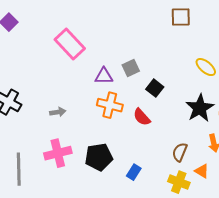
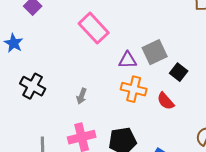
gray square: (131, 68) -> (155, 52), size x1.4
gray arrow: (58, 112) -> (82, 96), turned 119

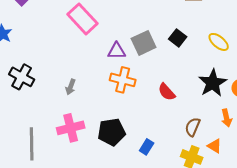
black square: (179, 72) -> (178, 38), moved
red semicircle: (166, 101) -> (167, 92), moved

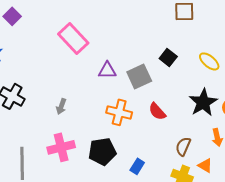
gray square: (144, 43) -> (139, 76), moved
orange cross: (123, 80) -> (119, 112), moved

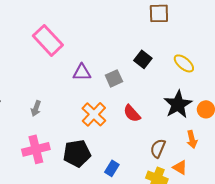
gray square: (139, 76) -> (114, 78), size x0.7
orange cross: (119, 112) -> (94, 114), turned 30

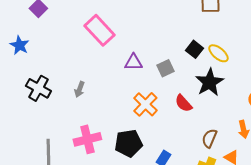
yellow ellipse: (184, 63) -> (218, 53), moved
black star: (178, 104) -> (209, 82), moved
gray arrow: (36, 108) -> (79, 89), moved

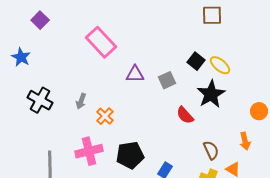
orange cross: (145, 104) -> (105, 116), moved, size x0.7
brown semicircle: (209, 138) -> (211, 150), turned 132

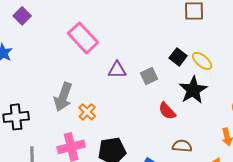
black cross: (40, 100) -> (16, 117), moved, turned -35
gray arrow: (81, 101) -> (63, 97), size x1.8
brown semicircle: (211, 150) -> (182, 146), moved, turned -60

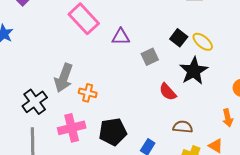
purple triangle: (117, 70) -> (121, 37), moved
orange cross: (87, 112) -> (88, 93), turned -30
black cross: (16, 117) -> (35, 102), moved, turned -30

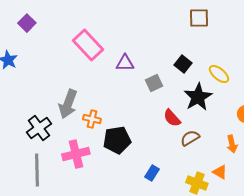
yellow ellipse: (203, 42) -> (219, 74), moved
brown semicircle: (183, 127) -> (190, 138), moved, turned -36
black pentagon: (113, 132) -> (117, 140), moved

